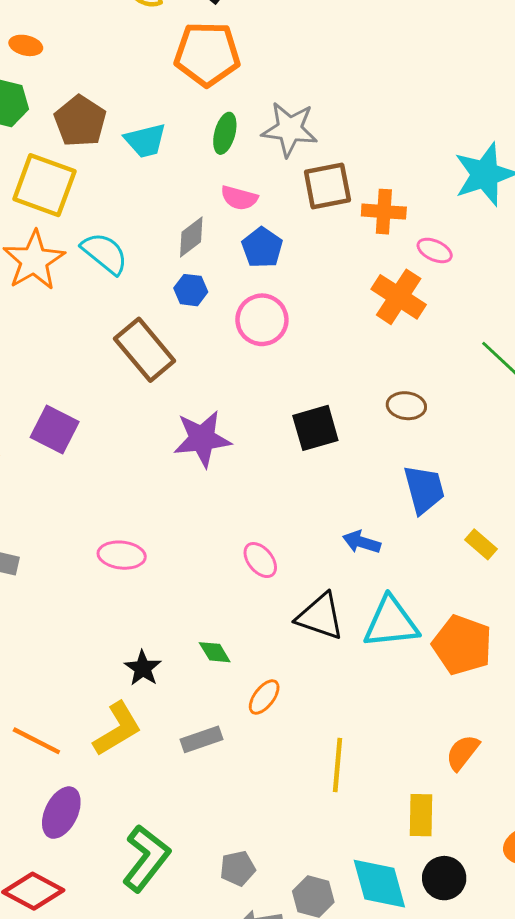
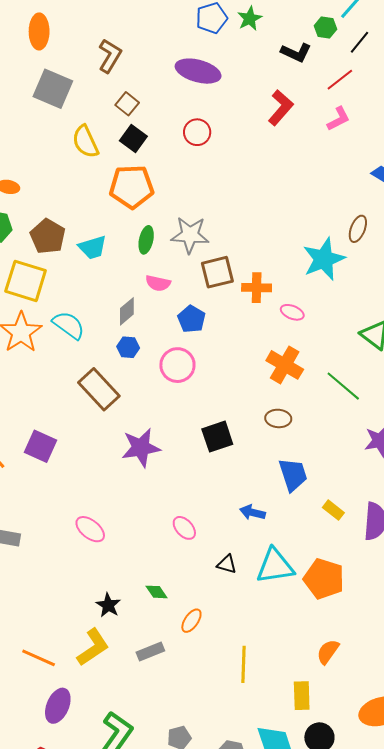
blue pentagon: (262, 248) -> (191, 319), moved
orange cross: (399, 297) -> (285, 365), moved
pink ellipse: (122, 555) -> (90, 529), turned 36
black triangle: (320, 616) -> (227, 564), size x0.6

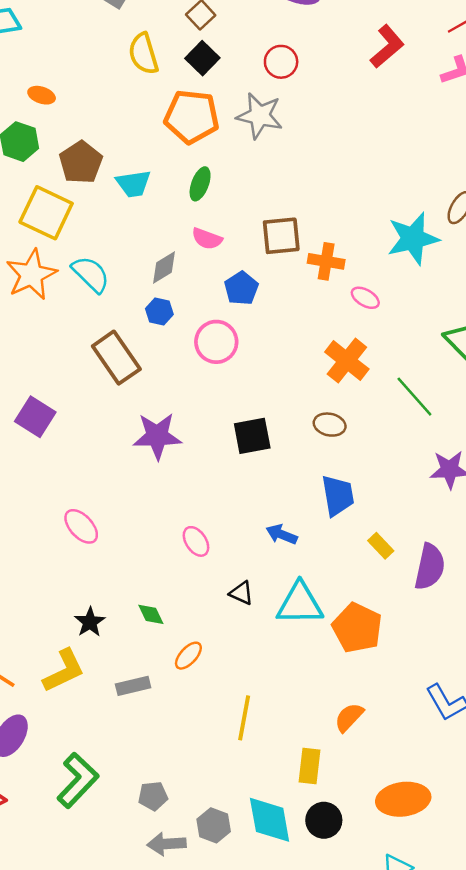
gray star: (190, 235) -> (260, 116), moved

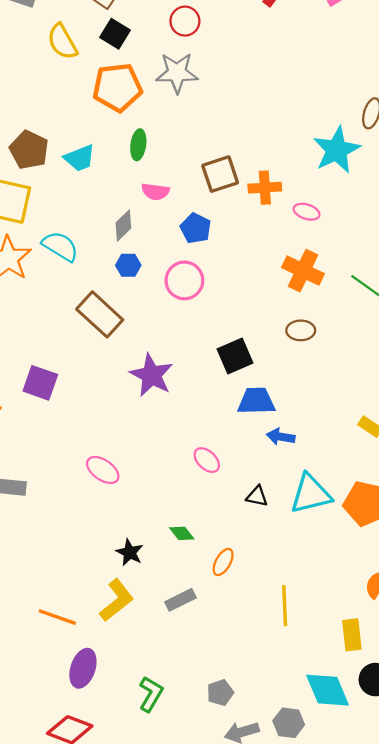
purple star: (157, 436) -> (151, 375), turned -30
blue trapezoid: (338, 496) -> (256, 401), moved, turned -69
green L-shape: (78, 780) -> (151, 694), size x0.7
gray hexagon: (214, 825) -> (289, 723), moved

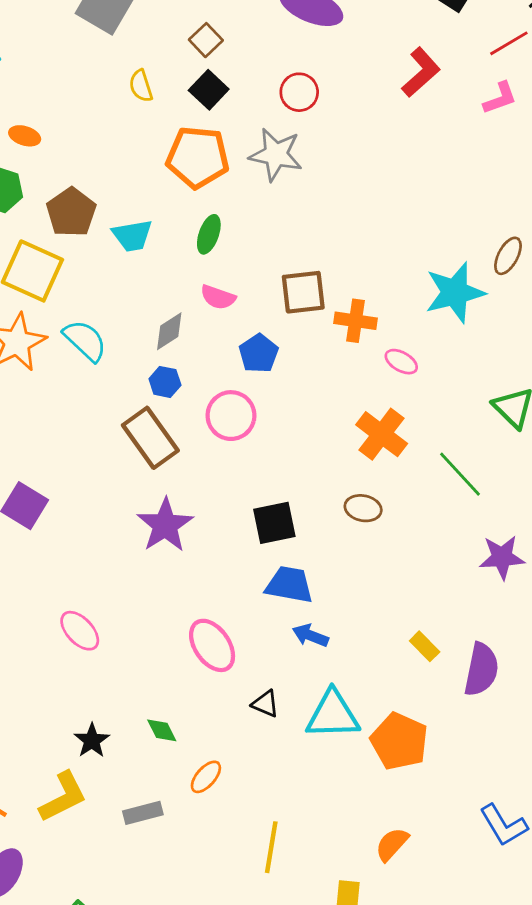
yellow semicircle: (62, 42) -> (141, 86), size x0.7
brown rectangle: (100, 314) -> (150, 438), moved
pink ellipse: (207, 460) -> (212, 645), size x1.5

